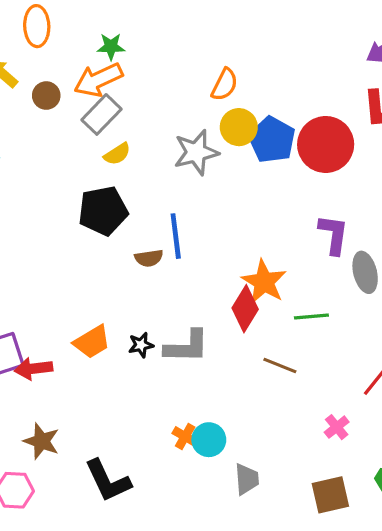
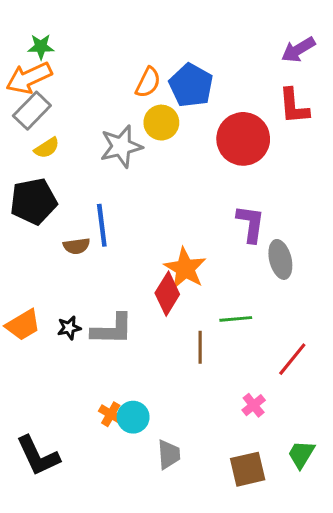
blue pentagon: (272, 140) -> (191, 85), moved
green line: (311, 317) -> (236, 319), moved
brown line: (280, 365) -> (200, 347), turned 68

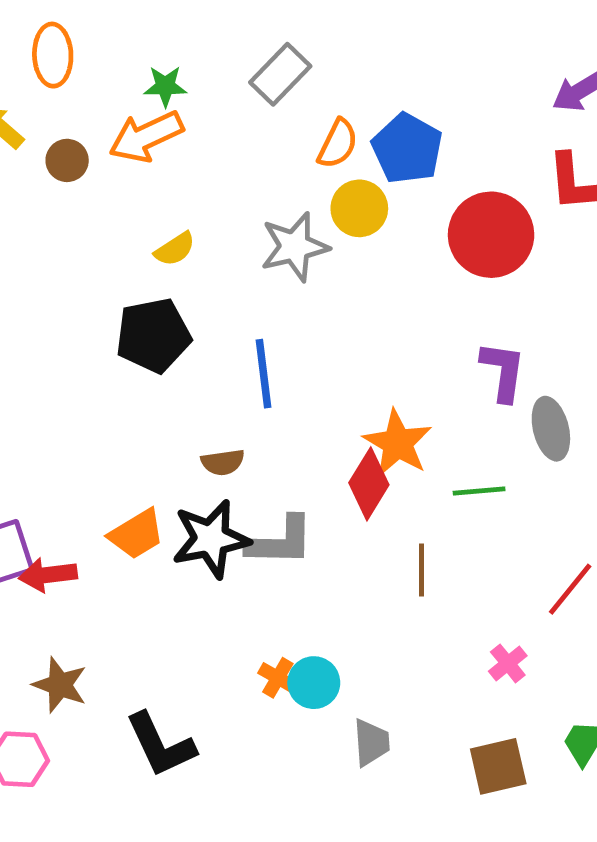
gray rectangle: (32, 111) -> (280, 74), moved
brown semicircle: (77, 246) -> (223, 462), moved
green line: (236, 319) -> (479, 491), moved
black star: (69, 328) -> (211, 539), size x2.0

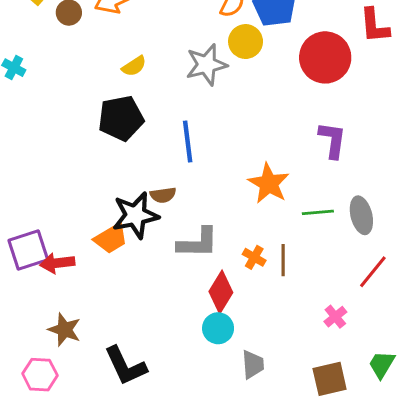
gray ellipse: (551, 429) -> (361, 215), moved
red diamond: (369, 484) -> (221, 292), moved
black star: (211, 539) -> (135, 215), moved
orange cross: (278, 678) -> (254, 257), moved

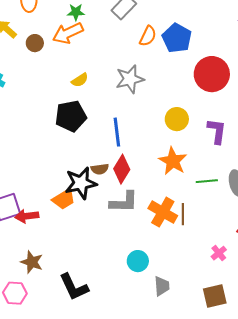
yellow circle: (246, 42) -> (177, 119), moved
orange cross: (254, 257) -> (163, 212), size x1.8
red diamond: (221, 292) -> (122, 169), moved

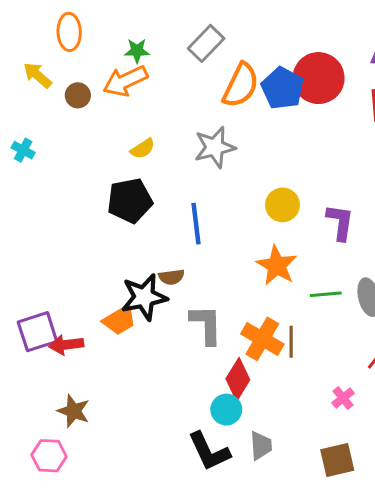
orange semicircle: (148, 36) -> (241, 85), size x1.5
red circle: (212, 74) -> (319, 78), moved
red diamond: (122, 169) -> (238, 379), moved
gray L-shape: (124, 202) -> (206, 325), turned -92
black L-shape: (74, 287) -> (209, 451), moved

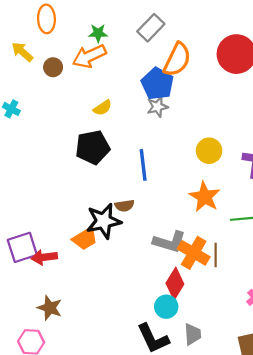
blue pentagon: (282, 88) -> (157, 84), moved
gray star: (215, 147) -> (157, 107), size x0.7
gray L-shape: (206, 325) -> (169, 242), moved, turned 108

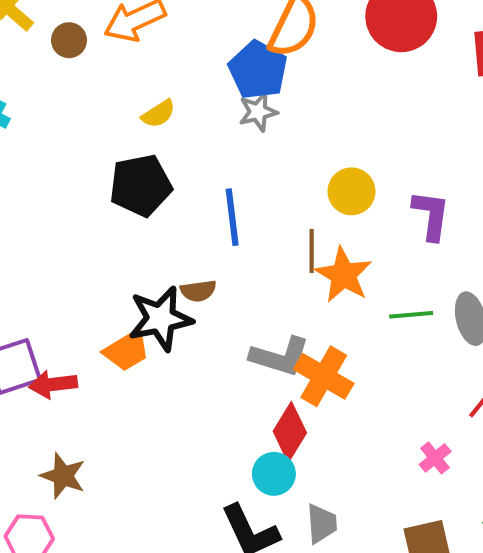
brown line: (216, 255) -> (312, 251), moved

